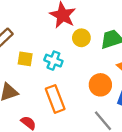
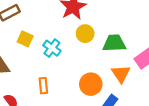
orange rectangle: (55, 99) -> (43, 86), size x0.6

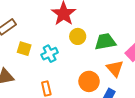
cyan cross: (52, 48) -> (50, 54), turned 35

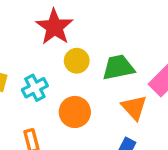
orange circle: (89, 81) -> (75, 112), moved

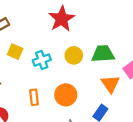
yellow circle: (77, 61) -> (74, 55), moved
orange circle: (75, 112) -> (66, 95), moved

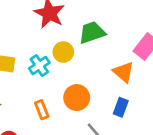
green trapezoid: (103, 54) -> (92, 33), moved
yellow circle: (74, 55) -> (63, 52), moved

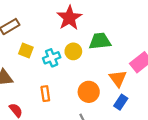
orange circle: (77, 98) -> (89, 92), moved
blue rectangle: (121, 107) -> (121, 102), moved

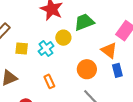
blue rectangle: (121, 102) -> (117, 70), turned -32

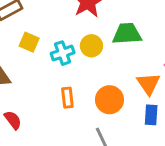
orange rectangle: (49, 81) -> (67, 98), moved

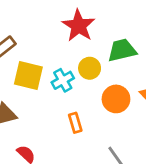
yellow square: (29, 42) -> (28, 75), size x1.5
orange circle: (110, 100) -> (116, 99), moved

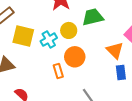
orange circle: (116, 99) -> (75, 57), moved

